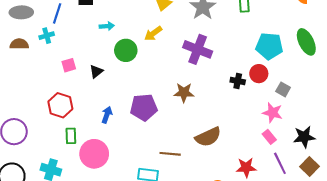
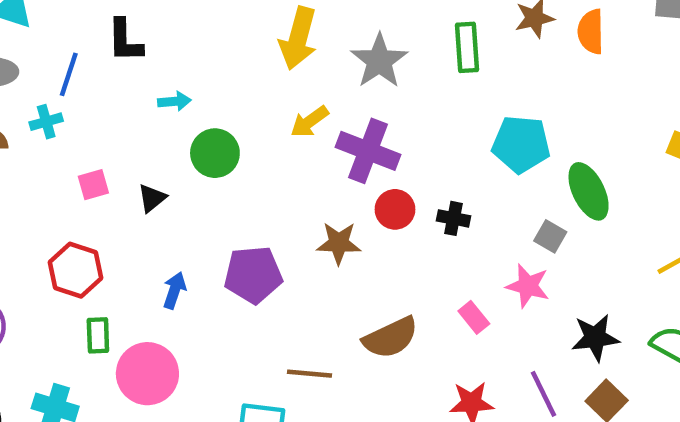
yellow arrow: (153, 33) -> (309, 122), moved
green ellipse: (306, 42) -> (589, 191), moved
red circle: (259, 74) -> (395, 209), moved
pink rectangle: (269, 137) -> (474, 317), moved

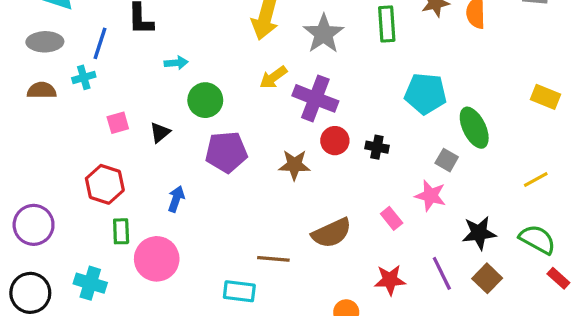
purple pentagon: (253, 275) -> (226, 152), moved

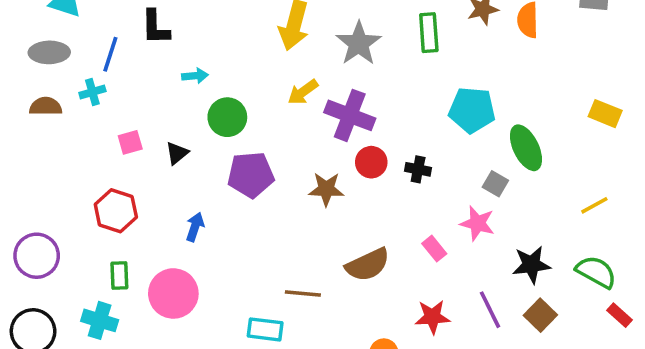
green rectangle: (121, 231) -> (119, 276), moved

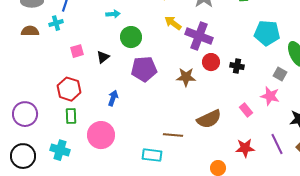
yellow arrow: (303, 92) -> (173, 23), turned 72
green rectangle: (119, 276) -> (71, 116), moved

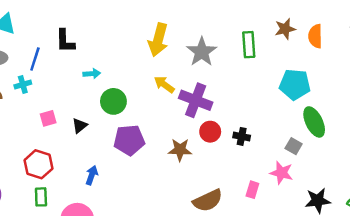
cyan pentagon: (267, 33) -> (295, 85), moved
pink rectangle: (246, 110) -> (252, 190), turned 56

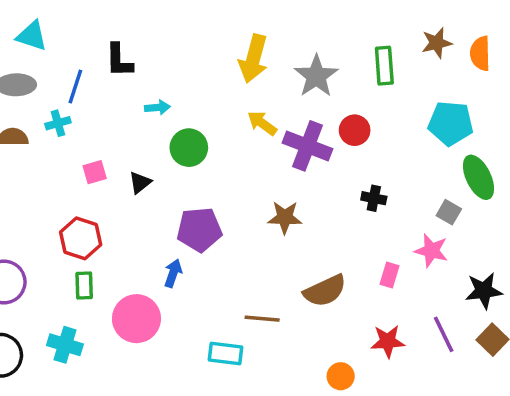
red circle: (210, 132) -> (355, 130), moved
purple pentagon: (129, 140) -> (199, 230), moved
blue arrow: (92, 175) -> (173, 273), moved

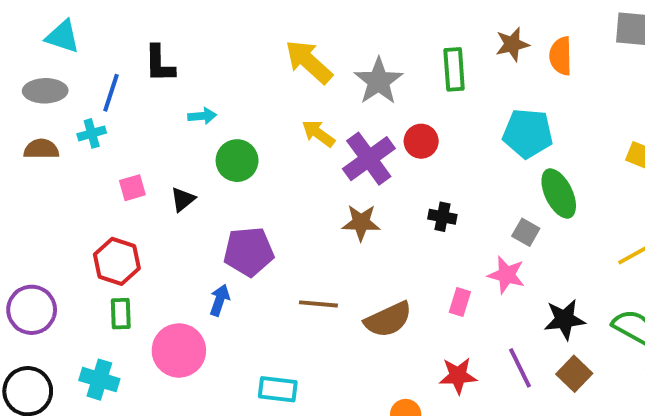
yellow arrow: (253, 59) -> (309, 62), turned 117
purple cross: (307, 146) -> (369, 159), turned 33
brown star: (285, 217) -> (361, 223), moved
brown line: (262, 319) -> (318, 304), moved

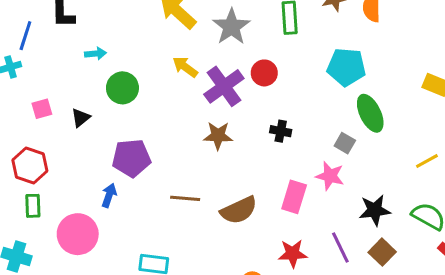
pink rectangle: (460, 302) -> (294, 197), size x1.5

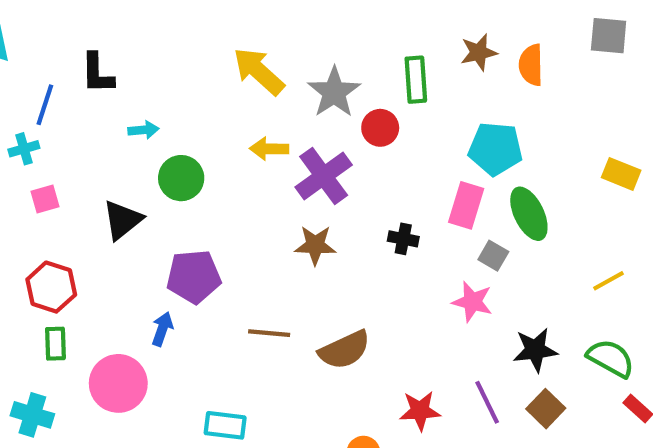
yellow arrow: (185, 67) -> (269, 149), turned -35
red circle: (264, 73) -> (380, 128), moved
pink square: (42, 109) -> (45, 199), moved
black triangle: (81, 118) -> (122, 220), size x1.5
pink rectangle: (294, 197) -> (466, 205), moved

